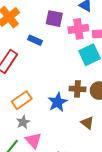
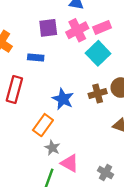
blue star: (58, 102) -> (63, 99), moved

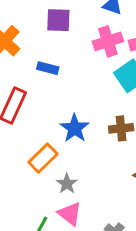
purple square: (48, 28) -> (58, 20), moved
gray star: (52, 148) -> (67, 184), moved

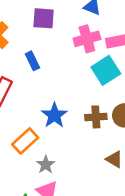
blue rectangle: (48, 68) -> (32, 61), turned 48

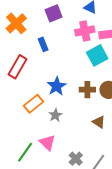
purple square: (44, 18) -> (54, 13), turned -30
gray star: (46, 165) -> (55, 115), moved

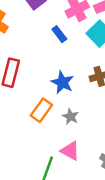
blue rectangle: (43, 44) -> (59, 34), moved

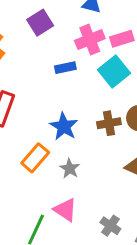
blue rectangle: (59, 34) -> (65, 68), turned -70

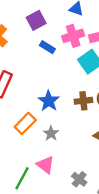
blue rectangle: (65, 68) -> (47, 47), moved, turned 40

